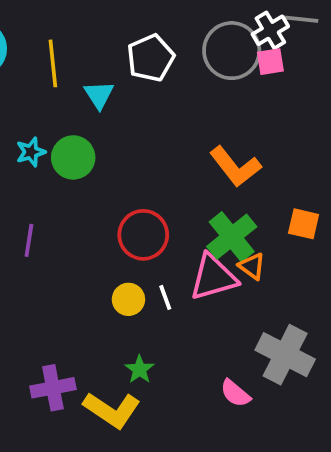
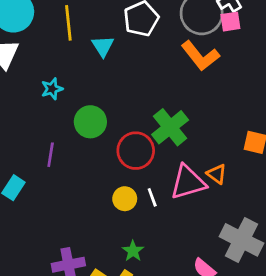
green circle: (73, 157) -> (90, 122), moved
orange L-shape: (235, 167) -> (200, 56), moved
green cross: (232, 237) -> (170, 127), moved

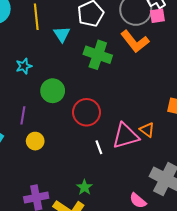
green cross: (170, 127) -> (98, 55), moved, turned -32
yellow circle: (125, 199) -> (35, 141), moved

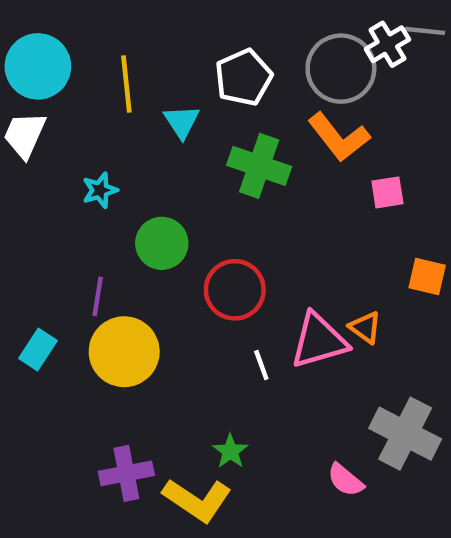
pink square: (157, 16) -> (387, 192), moved
yellow circle: (35, 141) -> (124, 352), size x1.8

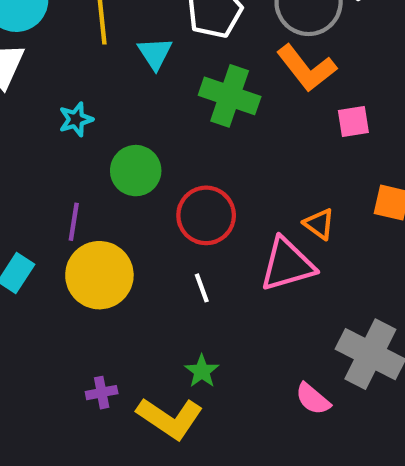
orange triangle: (365, 327) -> (319, 224), moved
white line: (261, 365) -> (202, 288), moved
purple cross: (126, 473) -> (102, 393), size x0.6

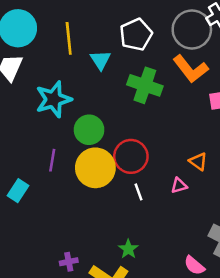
cyan star: (76, 119) -> (53, 99), size x1.8
pink triangle: (287, 264) -> (179, 186), size x0.5
yellow circle: (99, 275) -> (95, 168), moved
white line: (202, 288) -> (139, 192), moved

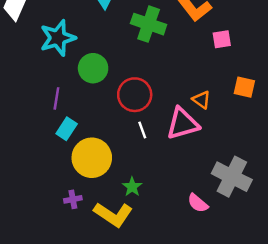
yellow circle: (95, 168) -> (92, 158), moved
pink triangle: (179, 186) -> (183, 124), size x2.0
cyan rectangle: (18, 191) -> (67, 129), moved

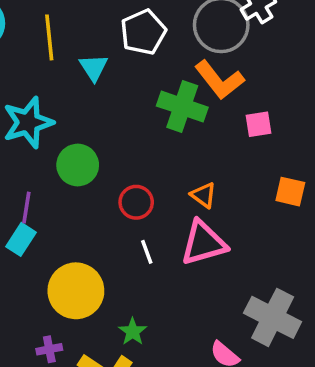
green cross: (149, 24) -> (182, 107), moved
red circle: (135, 95) -> (136, 202), size x0.7
orange triangle: (202, 100) -> (203, 195), moved
cyan rectangle: (67, 129) -> (21, 239), moved

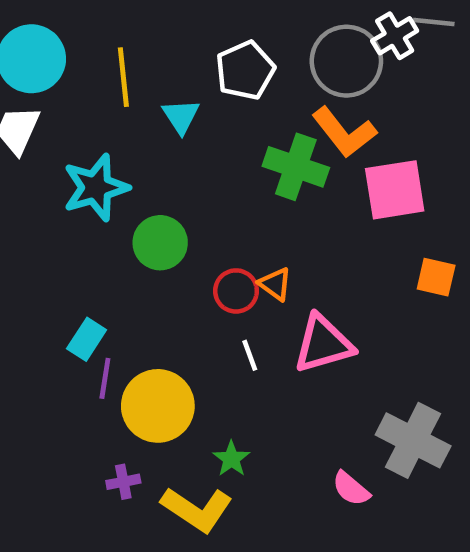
pink square: (258, 124) -> (395, 190), size x1.8
orange triangle: (203, 195) -> (275, 284), moved
purple line: (26, 208) -> (105, 378), moved

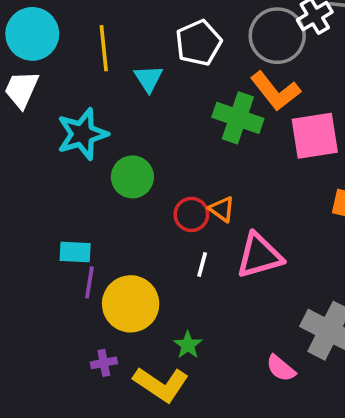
cyan rectangle: (87, 339) -> (75, 252), turned 60
white line: (250, 355) -> (202, 265), turned 35

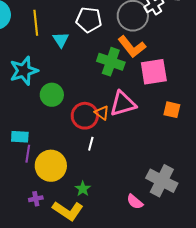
white pentagon: (199, 43) -> (89, 20), turned 30
red circle: (191, 214) -> (85, 116), size x1.4
pink triangle: (259, 256) -> (123, 104), moved

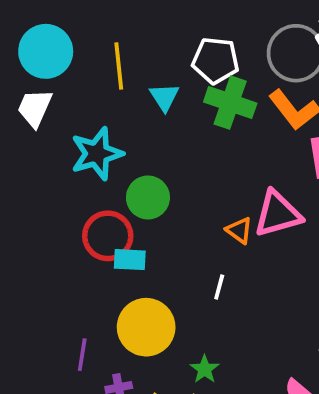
green cross: (111, 62) -> (230, 103), moved
red circle: (85, 116) -> (108, 236), moved
cyan rectangle: (20, 137) -> (130, 260), moved
purple line: (28, 154) -> (82, 355), moved

